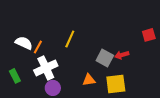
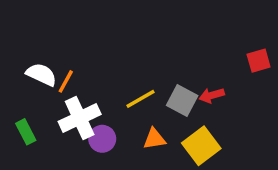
yellow line: (70, 39) -> (140, 99), moved, turned 36
yellow square: (116, 84) -> (201, 146), turned -30
purple circle: (53, 88) -> (102, 139), moved

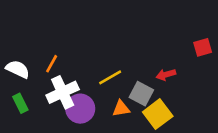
white semicircle: (41, 75) -> (18, 69), moved
gray square: (182, 101) -> (141, 94), moved
purple circle: (102, 139) -> (80, 109), size x1.4

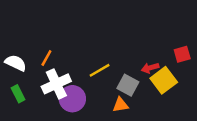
red square: (203, 47) -> (182, 54), moved
orange triangle: (121, 109) -> (120, 105), moved
yellow square: (158, 114) -> (164, 80), moved

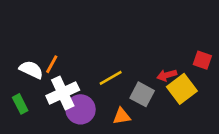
red square: (182, 54) -> (202, 60), turned 35
white semicircle: (16, 63) -> (31, 70), moved
orange triangle: (120, 105) -> (122, 116), moved

